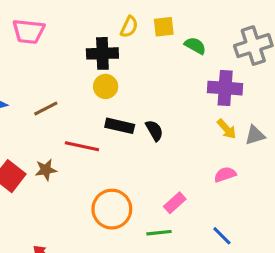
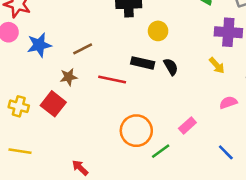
yellow circle: (106, 86) -> (158, 31), moved
yellow arrow: (227, 129) -> (217, 65), moved
brown star: (46, 170) -> (69, 77), moved
green line: (159, 233) -> (161, 151), moved, turned -30

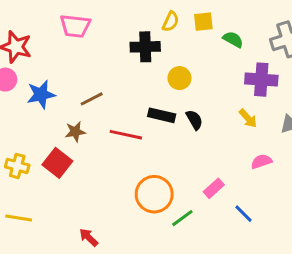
blue line: (226, 152) -> (243, 214), moved

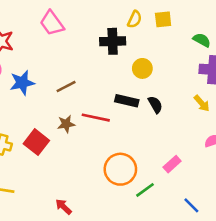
pink trapezoid: (75, 26) -> (52, 23), turned 48
green semicircle: (233, 39) -> (202, 40), moved
brown star: (75, 132) -> (66, 124), moved
blue line: (243, 214) -> (191, 205), moved

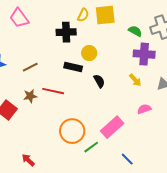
yellow square: (163, 19) -> (105, 15), size x1.5
black rectangle: (127, 101) -> (73, 67), moved
pink rectangle: (172, 164) -> (112, 127), size x1.6

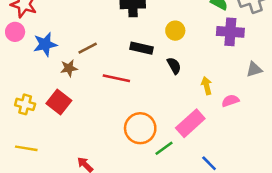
yellow circle: (89, 53) -> (175, 31), moved
yellow arrow: (135, 80) -> (207, 86), moved, turned -152
brown star: (30, 96) -> (69, 68), moved

